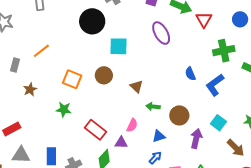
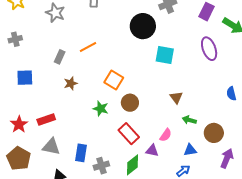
brown circle: (104, 75) -> (130, 103), moved

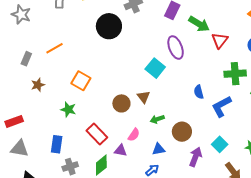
cyan square: (165, 55) -> (155, 68), moved, turned 30
brown circle: (130, 103) -> (121, 103), moved
green arrow: (189, 120) -> (157, 119), turned -32
blue rectangle: (81, 153) -> (57, 144), moved

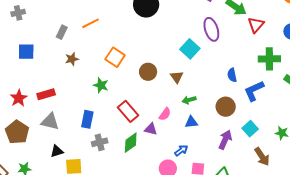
brown circle: (121, 103) -> (148, 72), moved
brown circle: (182, 132) -> (226, 107), moved
blue triangle: (159, 149) -> (191, 122), moved

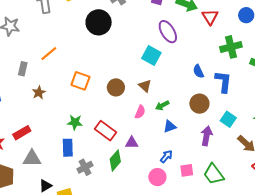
green star: (101, 85) -> (75, 122), moved
blue L-shape: (254, 91) -> (223, 82), turned 135
pink semicircle: (165, 114) -> (140, 112), moved

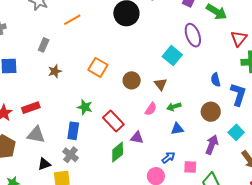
red triangle: (210, 17) -> (239, 38), moved
orange line: (49, 54) -> (72, 20), moved
gray cross: (85, 167) -> (70, 155), moved, turned -35
pink square: (187, 170) -> (190, 167), moved

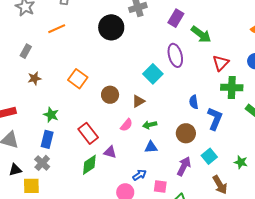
brown triangle: (160, 84) -> (138, 101), turned 32
green star: (85, 107) -> (51, 115), moved

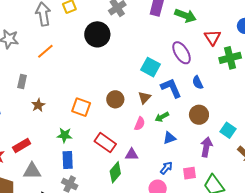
purple ellipse: (175, 55) -> (182, 53), moved
orange square: (78, 79) -> (81, 107), moved
blue L-shape: (215, 119) -> (171, 88), moved, turned -30

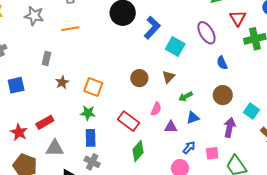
orange line: (45, 51) -> (70, 29), turned 30
blue L-shape: (171, 88) -> (152, 28), moved, turned 65
orange square: (81, 107) -> (93, 87), moved
pink semicircle: (140, 124) -> (156, 109), moved
purple triangle: (132, 154) -> (171, 127), moved

